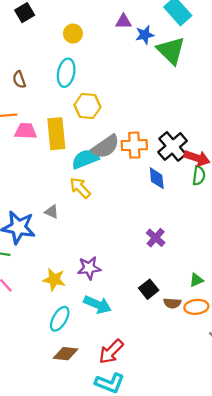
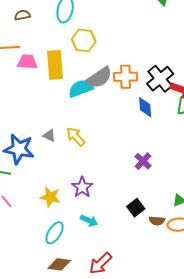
brown semicircle: (19, 80) -> (22, 15), turned 98
yellow arrow: (80, 188) -> (76, 137), moved
purple star: (89, 268) -> (82, 187), turned -30
cyan arrow: (98, 305) -> (89, 221), size x0.7

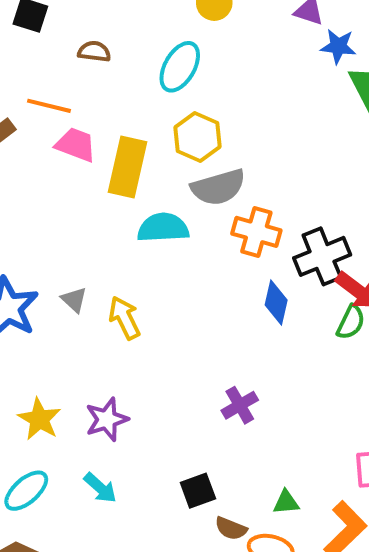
gray semicircle: (99, 78) -> (218, 187), moved

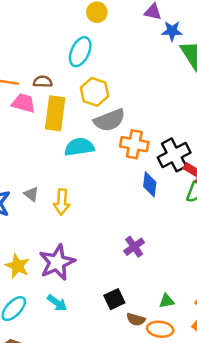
brown semicircle: (94, 51) -> (43, 82), moved
yellow arrow: (125, 318) -> (62, 202), turned -145
purple star: (107, 419) -> (57, 262), size x1.4

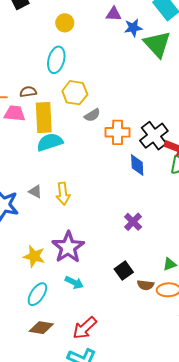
gray semicircle: (109, 120) -> (92, 115), size x0.6
cyan semicircle: (79, 147) -> (50, 142), moved

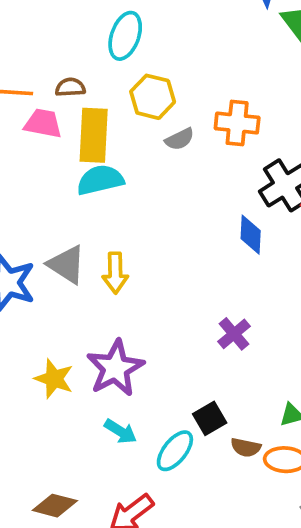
orange cross: (118, 132) -> (237, 123), moved
gray triangle: (35, 192) -> (67, 265), size x1.6
cyan ellipse: (37, 294) -> (175, 451), moved

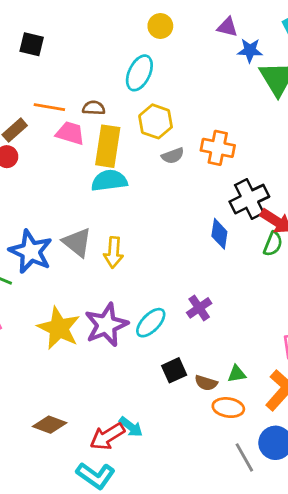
yellow star: (54, 379) -> (59, 328), size x1.4
cyan arrow: (120, 431) -> (131, 427), moved
brown semicircle: (246, 447) -> (206, 383), moved
cyan ellipse: (175, 451) -> (151, 323), moved

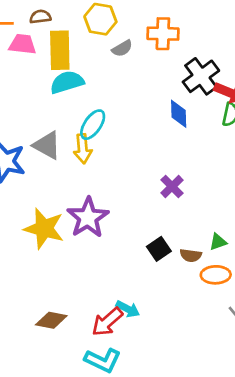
cyan ellipse: (151, 323) -> (93, 125), moved

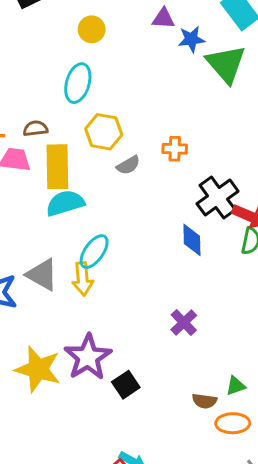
orange cross: (163, 34) -> (175, 149), size x0.7
black square: (159, 249) -> (126, 385), moved

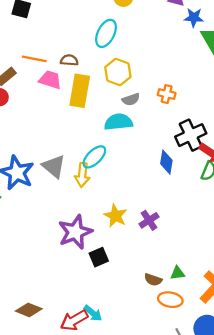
cyan semicircle: (65, 203) -> (118, 122), moved
yellow star: (38, 369) -> (115, 216), moved, size x0.7

